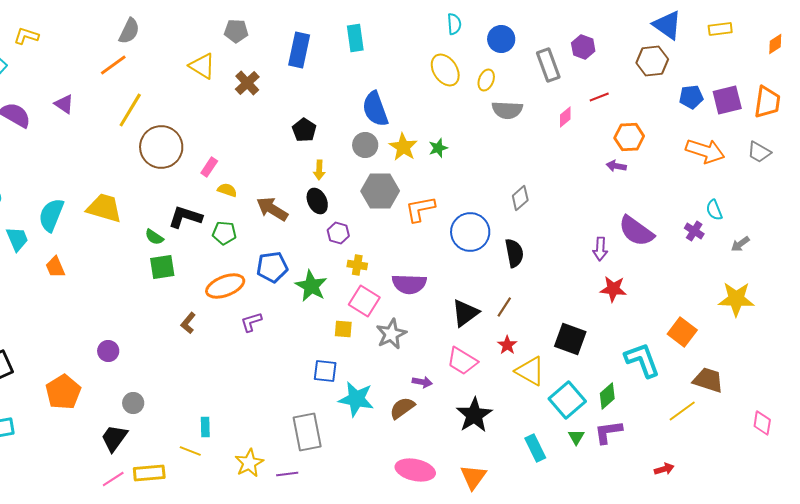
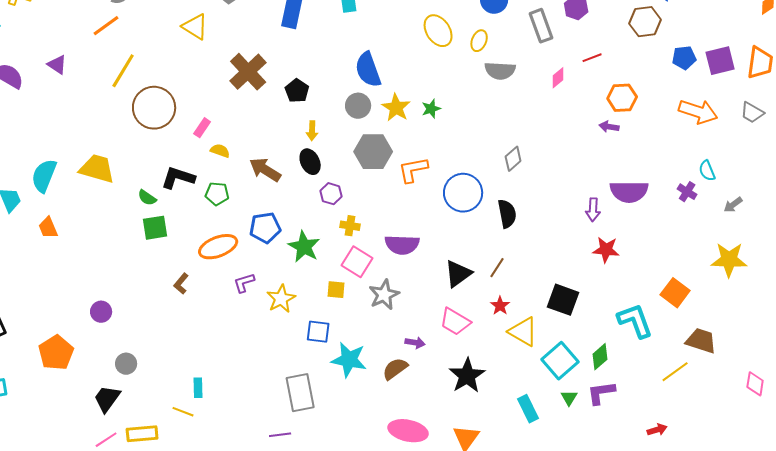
brown cross: (247, 83) -> (248, 72), moved, size x1.5
purple semicircle: (636, 231) -> (629, 192), turned -36
yellow star: (249, 463) -> (281, 299), moved

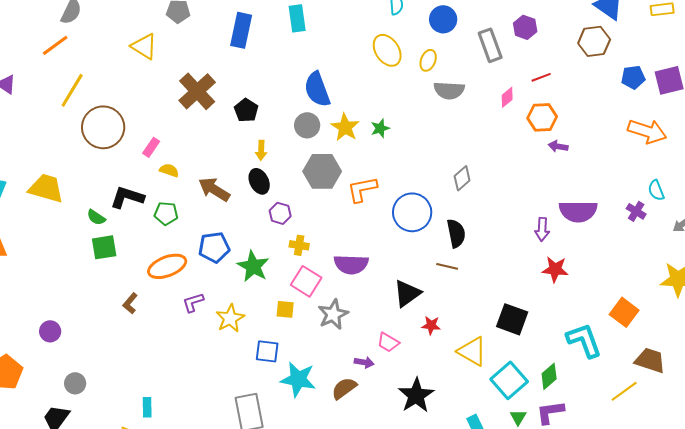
orange hexagon: (622, 98) -> (542, 117), moved
brown line: (497, 268) -> (447, 266), moved, turned 70
red star: (500, 306) -> (431, 325), moved, turned -30
pink trapezoid: (455, 322) -> (388, 342), moved, size x0.7

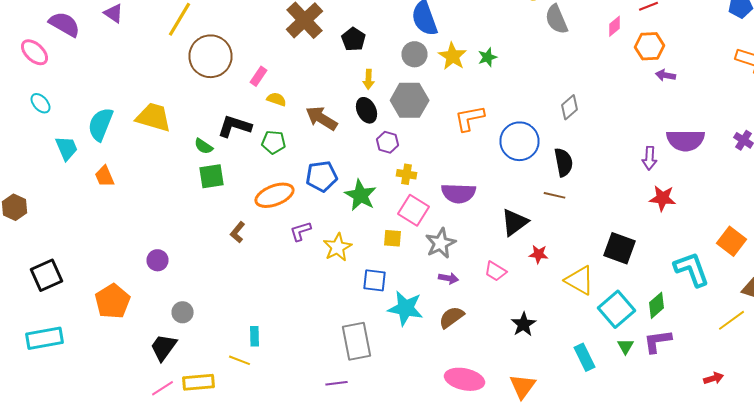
gray semicircle: (449, 90) -> (556, 19), turned 64
gray hexagon: (322, 171) -> (410, 100), moved
purple arrow: (364, 362) -> (448, 278), moved
black star: (416, 395) -> (524, 324), size x0.7

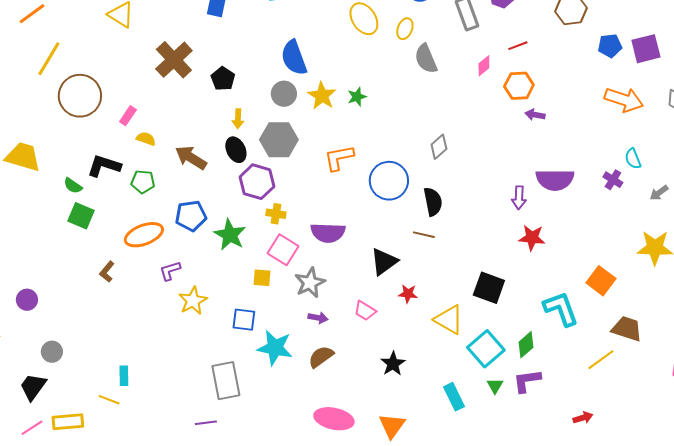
purple hexagon: (388, 142) -> (257, 182), size x1.6
green square: (212, 176) -> (81, 216), turned 32
yellow star: (338, 247) -> (193, 301), moved

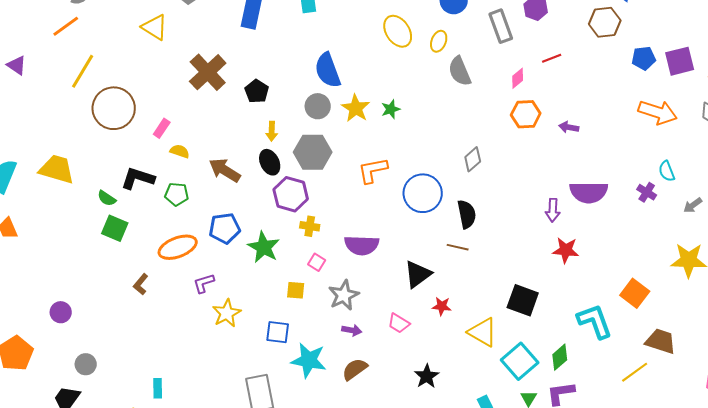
orange hexagon: (519, 86) -> (526, 114), moved
pink square: (283, 250) -> (317, 262), size x0.6

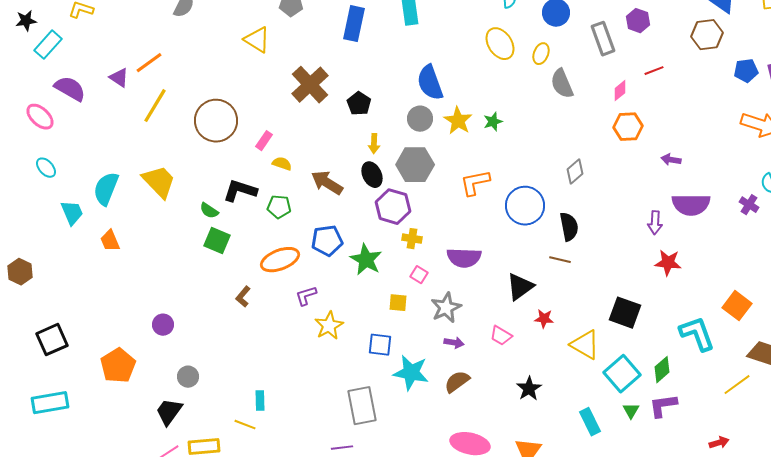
orange line: (66, 26) -> (149, 63), moved
yellow line: (83, 71) -> (155, 106), moved
purple arrow: (569, 127) -> (671, 160), moved
yellow trapezoid: (57, 169) -> (159, 182), turned 30

